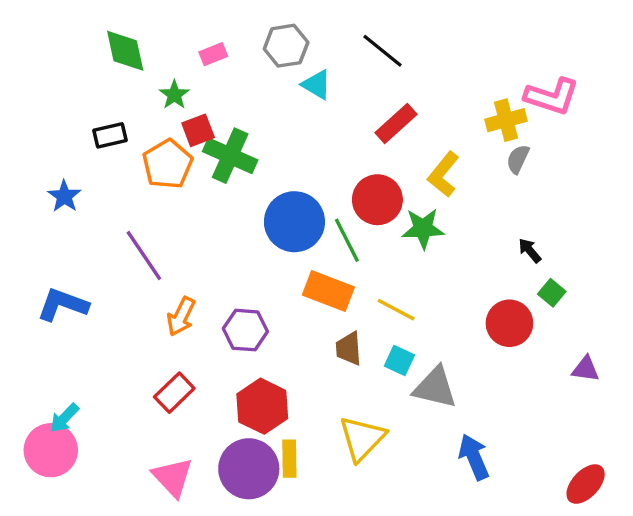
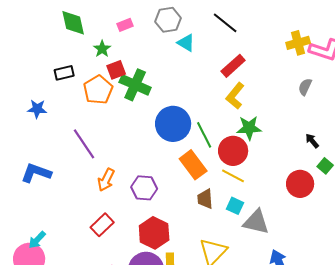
yellow cross: (506, 120) -> (298, 43), moved
yellow L-shape: (443, 174) -> (235, 96), moved
blue star: (64, 196) -> (37, 109), turned -30
red circle: (377, 200) -> (233, 151), moved
orange rectangle: (328, 291) -> (193, 165), turned 32

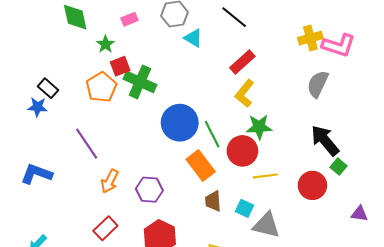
black rectangle: (64, 73) -> (48, 88), moved, turned 54
gray semicircle: (305, 87) -> (318, 84), size x1.5
black arrow: (312, 141) -> (325, 140), size x2.0
yellow line: (233, 176) -> (265, 176), moved, turned -35

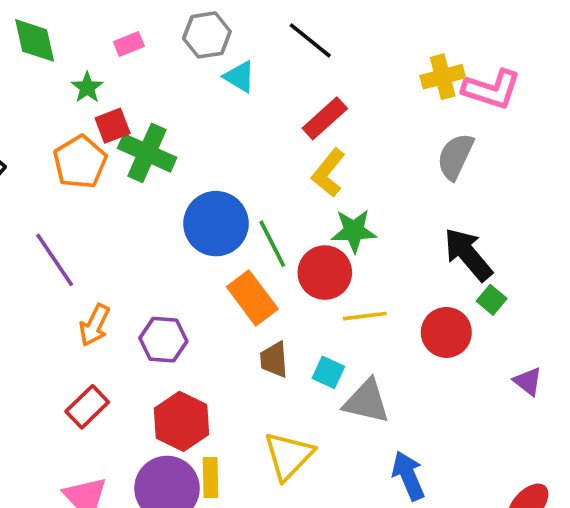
purple triangle: (359, 214) -> (528, 381), turned 30

